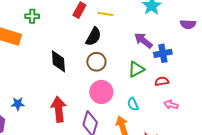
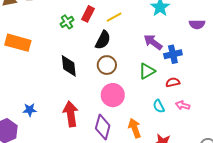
yellow line: (105, 14) -> (114, 17), turned -35
green cross: (32, 16) -> (67, 22), moved, turned -32
cyan semicircle: (133, 104) -> (159, 106), moved

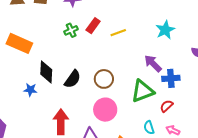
black semicircle: (103, 40) -> (73, 79), moved
black diamond: (69, 66) -> (46, 72), moved
green triangle: (147, 71) -> (143, 91), size x1.4
red semicircle: (173, 82) -> (167, 106), turned -40
blue star: (30, 110) -> (30, 90), moved

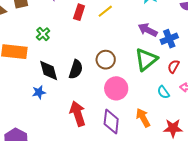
green cross: (71, 30) -> (43, 34), moved

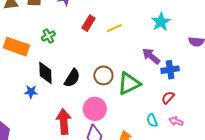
green triangle: (146, 59) -> (129, 83), moved
pink circle: (116, 88) -> (95, 109), moved

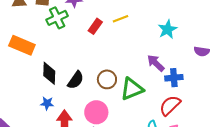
yellow line: (114, 28) -> (121, 19), moved
green cross: (48, 36) -> (57, 18), moved, size x1.5
blue star: (31, 92) -> (47, 103), moved
red semicircle: (168, 98) -> (170, 105), size x1.6

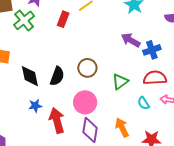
green triangle: (132, 89) -> (120, 82), moved, size x0.7
red semicircle: (170, 105) -> (155, 78), turned 55

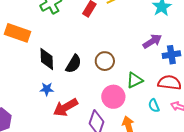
purple arrow: (131, 40) -> (152, 41), turned 108
pink circle: (85, 102) -> (113, 97), moved
red arrow: (57, 120) -> (65, 107), turned -115

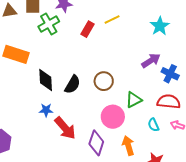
blue cross: (171, 55) -> (170, 74), turned 36
red arrow: (65, 107) -> (65, 128), turned -100

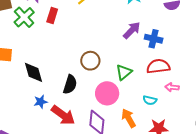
red rectangle: (87, 29) -> (52, 15), moved
black semicircle: (72, 84) -> (70, 84), moved
cyan semicircle: (153, 125) -> (150, 100), moved, turned -40

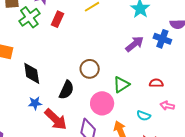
blue cross: (154, 39) -> (162, 39), moved
red semicircle: (158, 66) -> (156, 83), size x0.6

